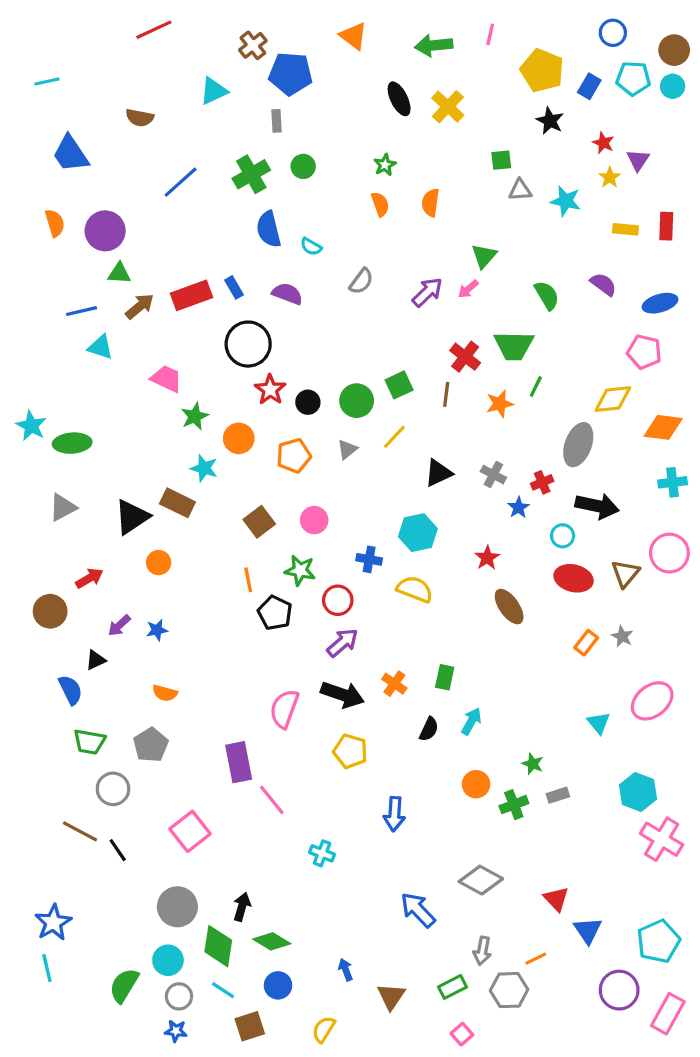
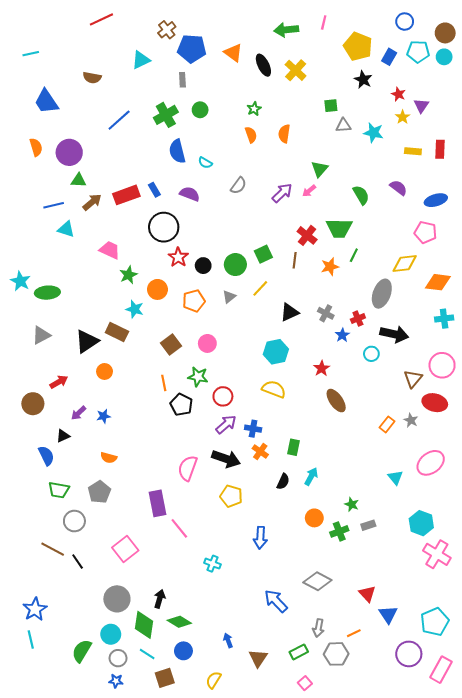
orange triangle: (353, 36) -> (233, 53), moved
blue cross: (369, 559) -> (253, 429), moved
red ellipse: (574, 578) -> (435, 403), moved

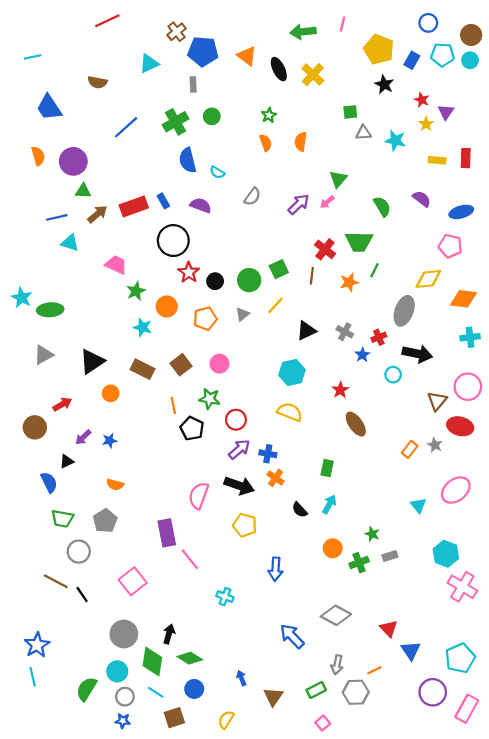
brown rectangle: (117, 332) -> (143, 369), moved
green rectangle: (294, 447) -> (327, 468), moved
black semicircle: (283, 482) -> (300, 510), turned 112

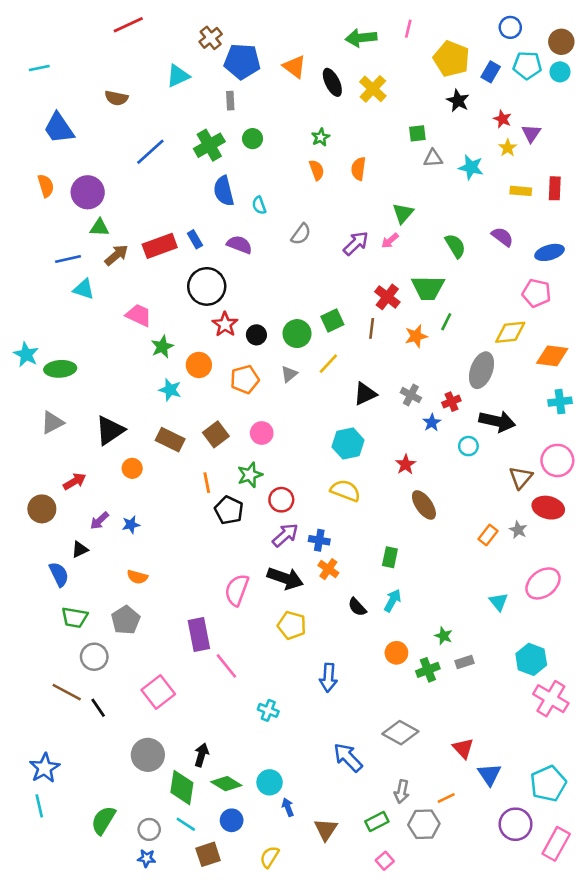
cyan semicircle: (217, 172) -> (259, 205), turned 40
green star: (210, 399) -> (250, 475), turned -30
cyan circle: (117, 671) -> (270, 782), moved

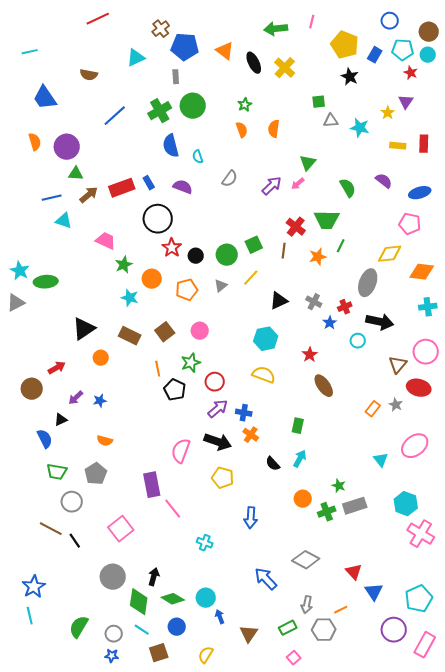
red star: (502, 119) -> (411, 73), moved
green circle: (253, 139) -> (193, 106), size x1.6
gray triangle: (52, 423) -> (16, 303), moved
gray rectangle: (464, 662) -> (355, 506), size x1.6

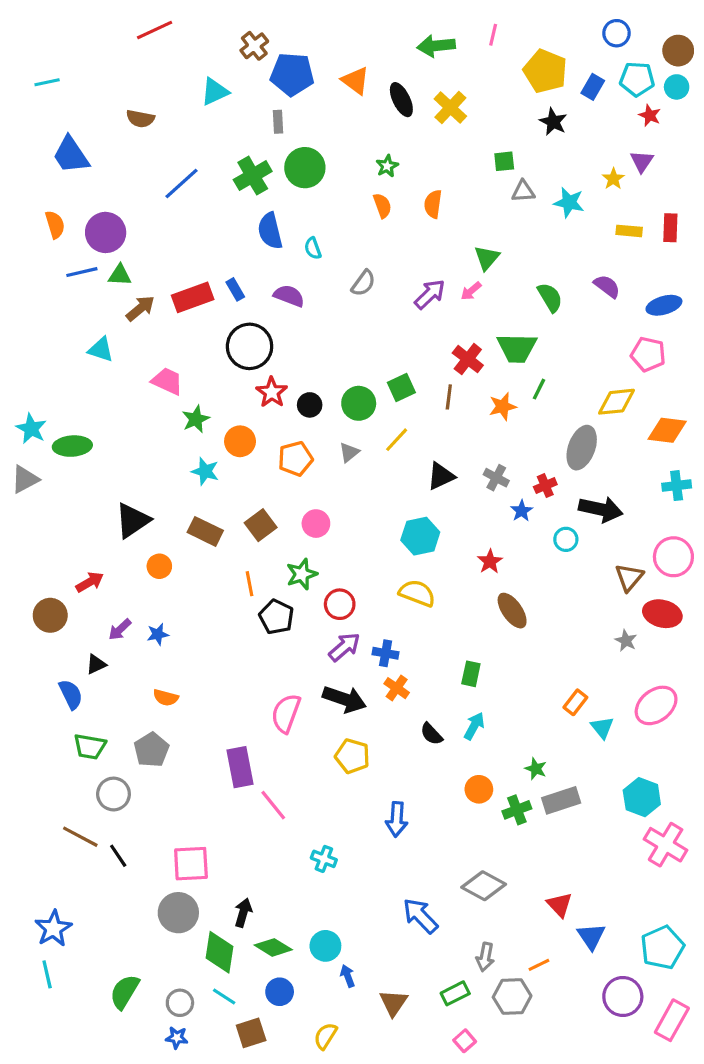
blue line: (52, 198) -> (82, 272), moved
orange rectangle: (373, 409) -> (575, 702), moved
pink square: (121, 529) -> (191, 864), moved, turned 35

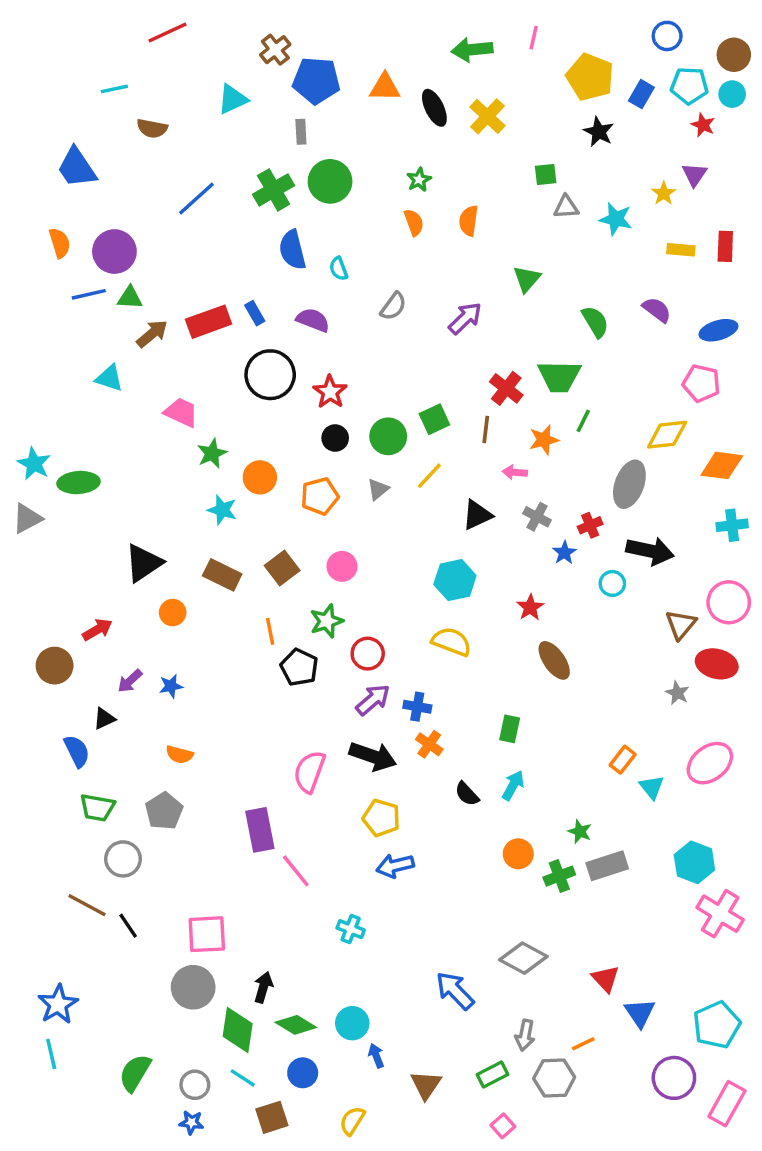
orange triangle: (355, 81) -> (385, 87), turned -36
cyan line: (47, 82) -> (114, 89), moved
pink arrow: (471, 291) -> (515, 472), moved, turned 45
red star: (272, 392) -> (330, 392), moved
blue arrow: (397, 819) -> (395, 866), moved, turned 72

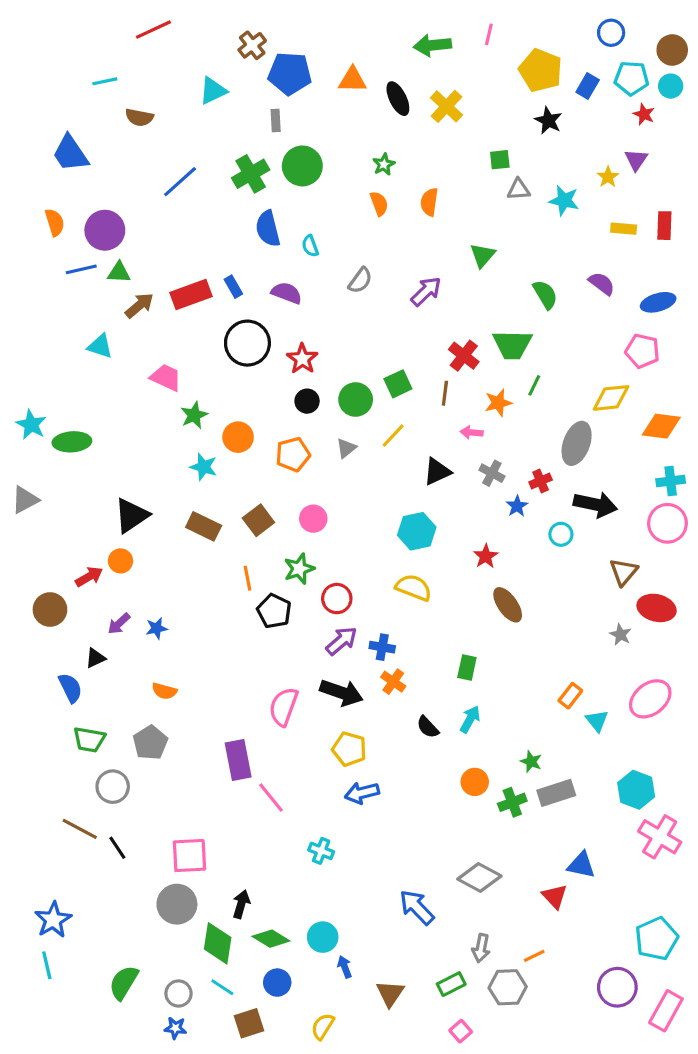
gray triangle: (27, 518) -> (25, 500), moved
pink circle: (729, 602) -> (667, 523), moved
orange circle: (173, 613) -> (121, 561), moved
blue triangle: (640, 1013) -> (581, 865), moved, turned -44

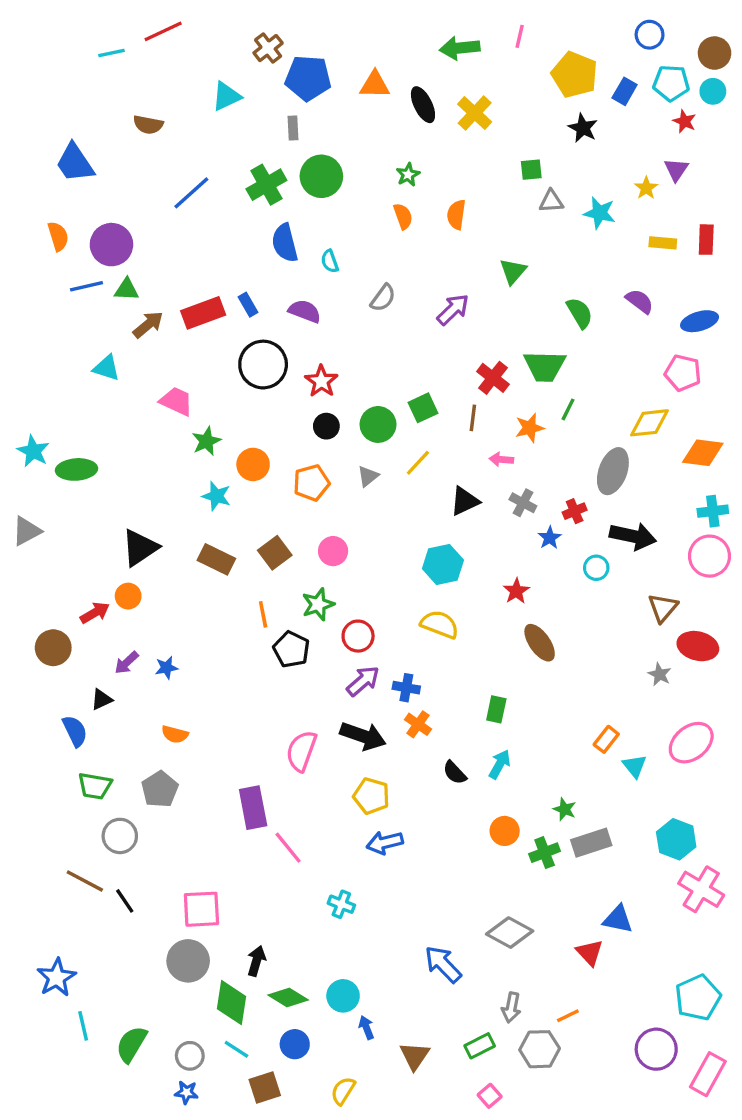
cyan line: (105, 81) -> (111, 53), moved
cyan line: (47, 965) -> (83, 1026), moved

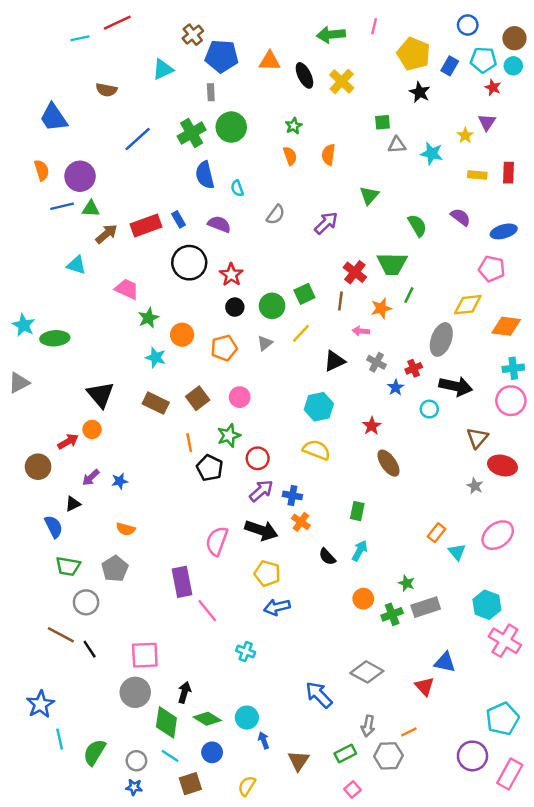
black triangle: (140, 548) -> (100, 395), turned -36

